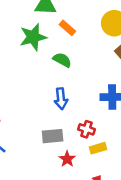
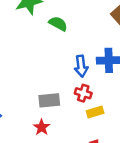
blue arrow: (61, 99) -> (81, 66), moved
red star: (67, 159) -> (42, 127), moved

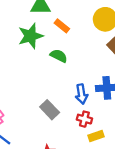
gray rectangle: (49, 100) -> (50, 110), moved, turned 54

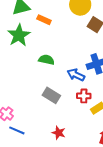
green semicircle: (59, 56) -> (46, 60), moved
blue arrow: (81, 94) -> (76, 75), turned 138

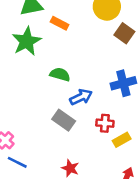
blue arrow: (76, 75) -> (81, 97), moved, turned 126

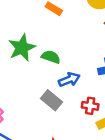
green star: (27, 41) -> (22, 48), moved

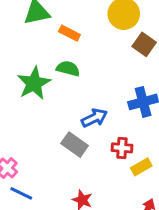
green semicircle: (51, 57) -> (68, 69), moved

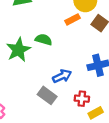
orange rectangle: (69, 33) -> (73, 19), moved, turned -56

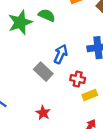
blue arrow: (62, 76) -> (61, 54), turned -48

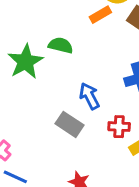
blue arrow: (61, 54) -> (89, 96), turned -42

